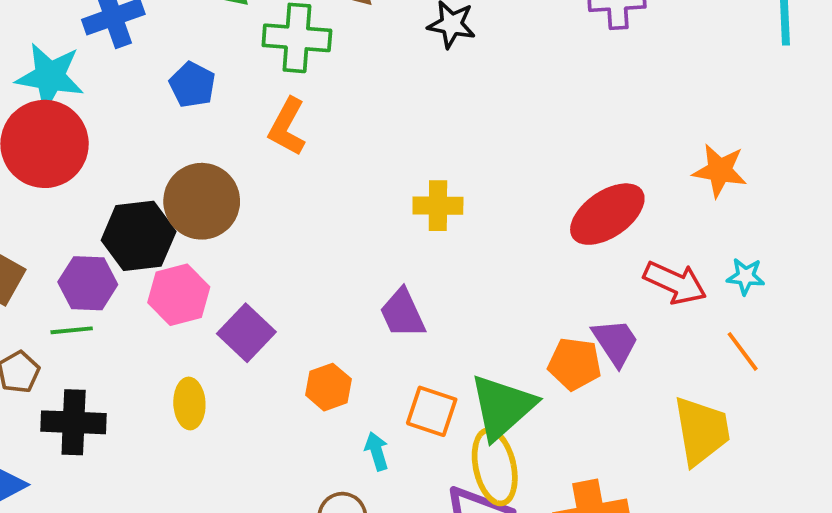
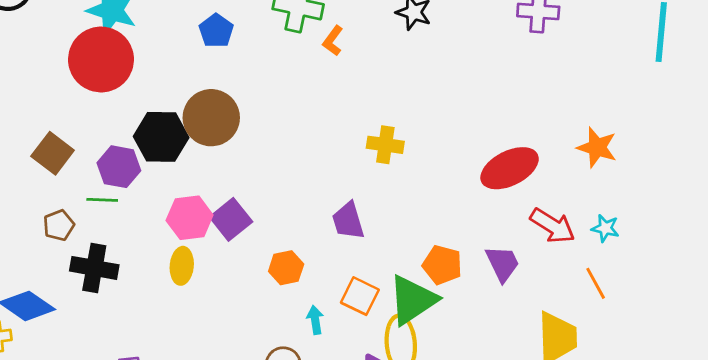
orange L-shape: (287, 127) -> (333, 41), moved, size x0.7
pink hexagon: (179, 295) -> (190, 218), moved
orange pentagon: (575, 364) -> (442, 265), moved

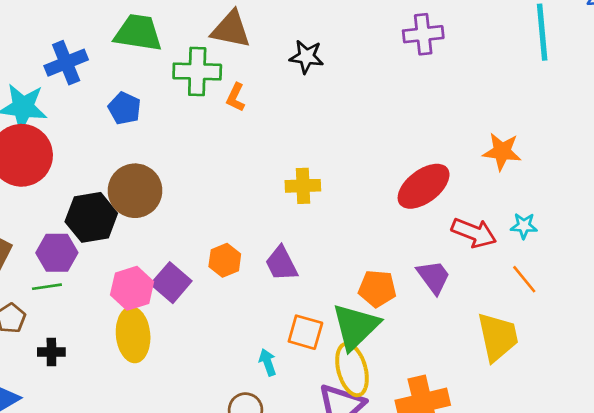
yellow ellipse: (182, 266) -> (133, 335), size x1.5
black cross: (94, 268) -> (51, 352), size x0.6
orange hexagon: (286, 268) -> (225, 260), moved

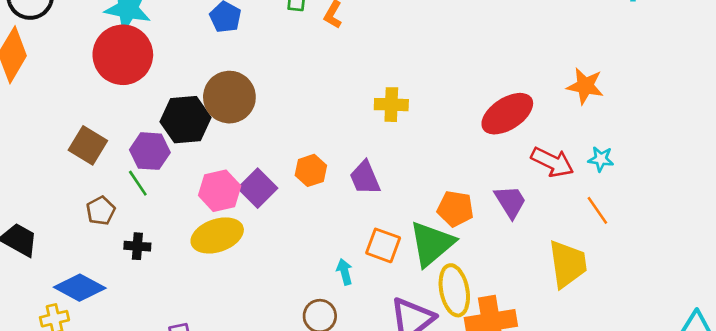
green line: (47, 287) -> (138, 183), turned 60
yellow ellipse: (133, 335) -> (217, 235), turned 72
yellow ellipse: (352, 369) -> (454, 290), moved

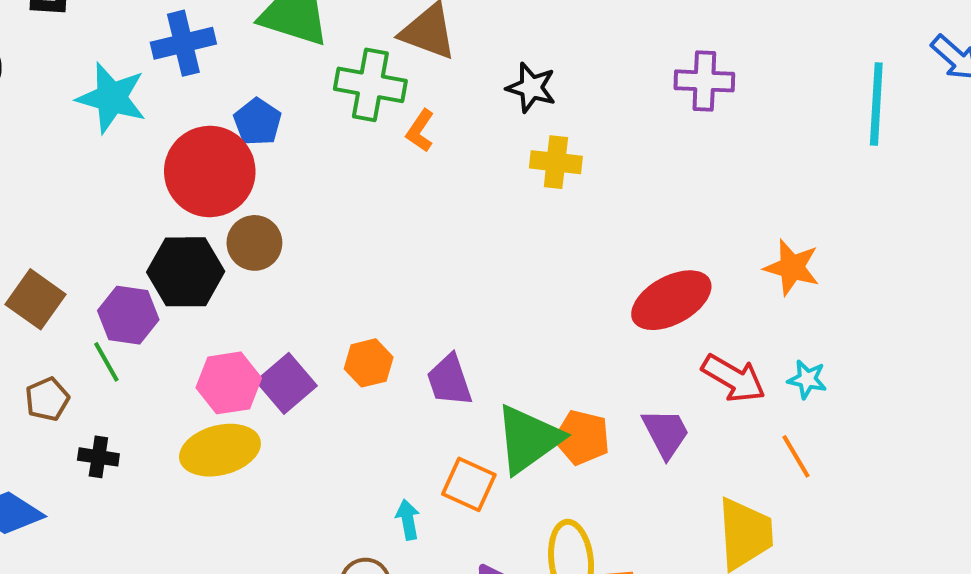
red circle: (123, 55) -> (210, 172), moved
brown circle: (229, 97) -> (254, 243), size x0.7
yellow cross: (391, 105) -> (556, 162), moved
green triangle: (432, 244) -> (528, 439), moved

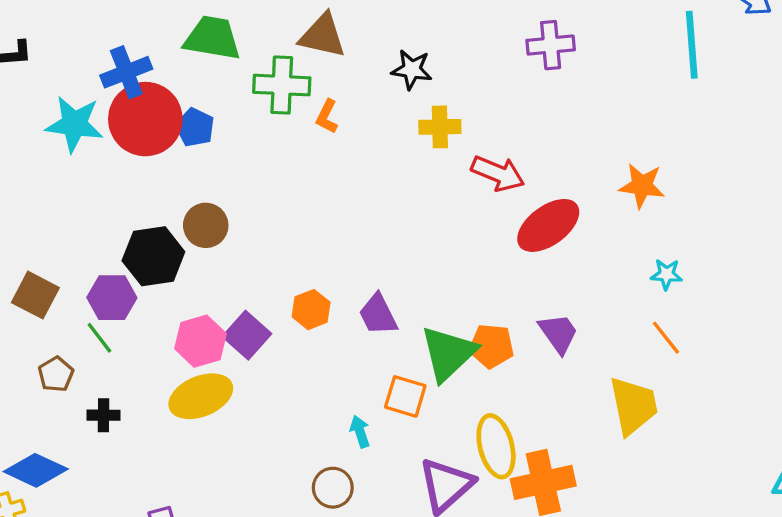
red circle: (210, 172) -> (145, 119), moved
red arrow: (734, 378) -> (498, 173), moved

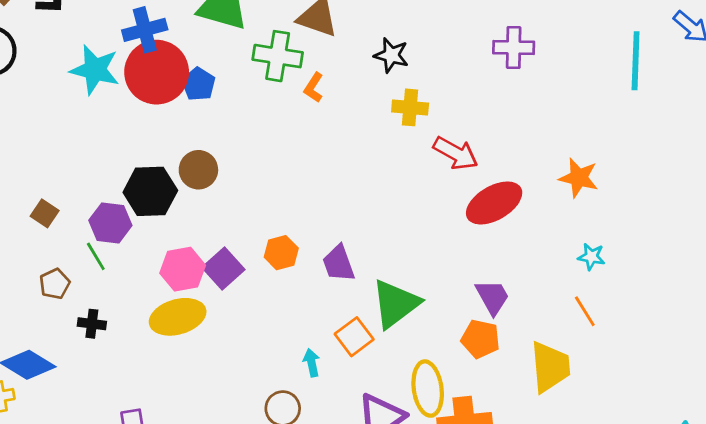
brown square: (35, 295) -> (45, 213), size x0.7
orange pentagon: (491, 346) -> (480, 339), moved
orange square: (405, 396) -> (354, 337), turned 30

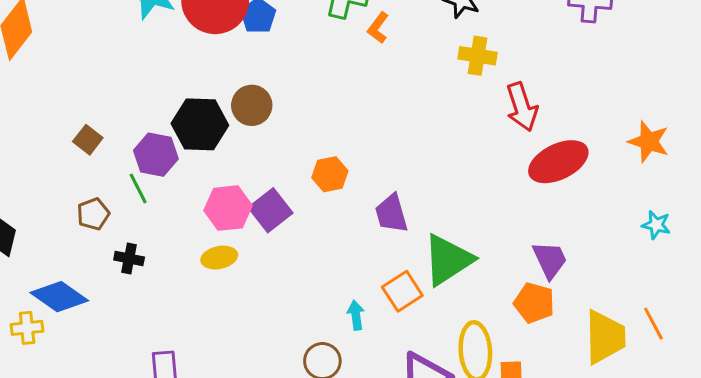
red arrow: (456, 153) -> (522, 107), turned 39
orange hexagon: (281, 253) -> (330, 174), moved
orange line: (585, 311) -> (653, 324), moved
yellow ellipse: (178, 317) -> (219, 258), size x0.6

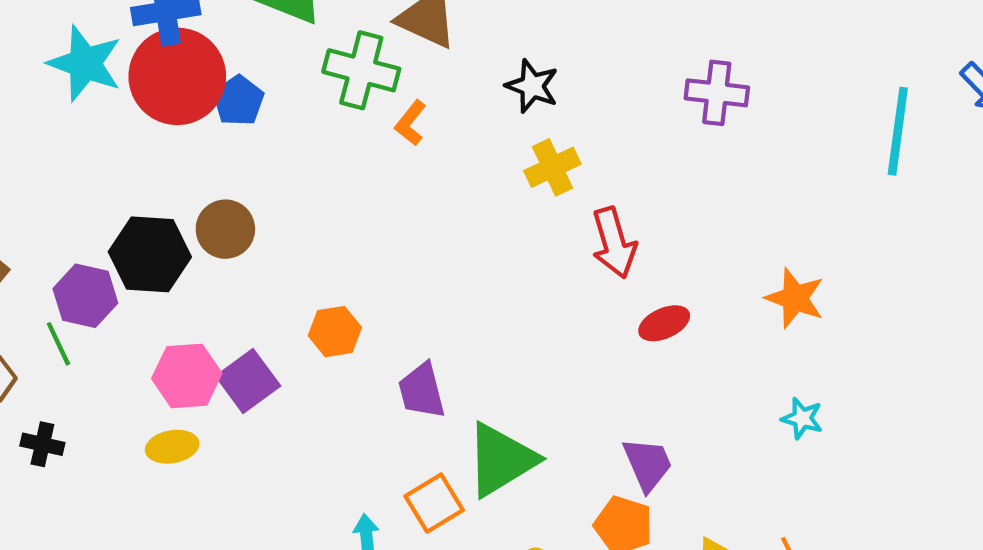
yellow cross: (478, 56) -> (552, 167), turned -36
red ellipse: (558, 162) -> (664, 323), size x0.6

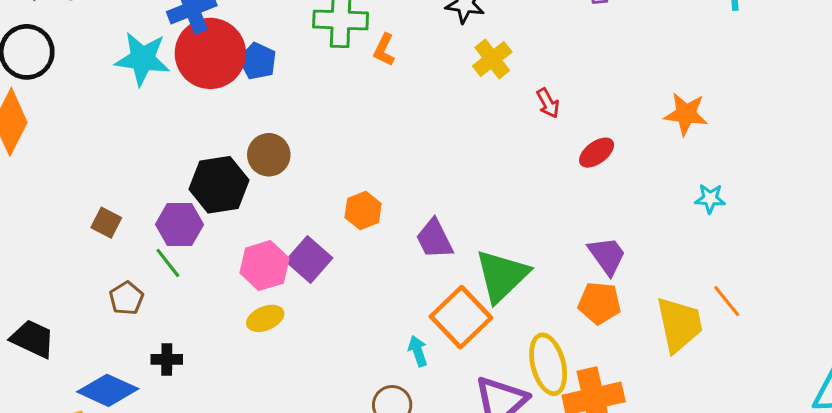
red arrow: (614, 243) -> (548, 103), size x0.6
black cross: (42, 444) -> (167, 359), moved
orange square: (434, 503) -> (461, 317), size x1.4

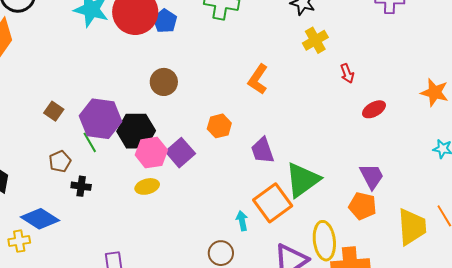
orange L-shape: (384, 50) -> (258, 79), moved, size x1.4
black hexagon: (219, 185) -> (136, 131), moved
purple hexagon: (179, 224) -> (100, 119), size x1.4
black cross: (167, 359) -> (81, 186), moved

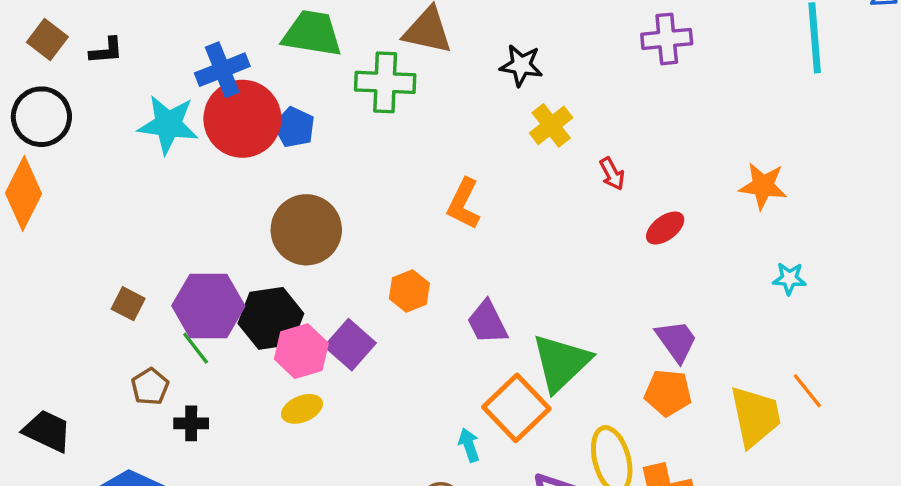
brown circle: (164, 82) -> (306, 230), size x1.5

